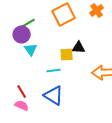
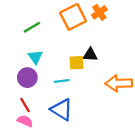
orange cross: (97, 10) -> (99, 12), moved
purple circle: (22, 34) -> (27, 78), moved

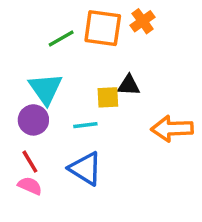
orange square: (73, 17) -> (103, 28), turned 35
green line: (32, 27) -> (61, 39), moved
cyan triangle: (35, 57) -> (46, 89), size x1.5

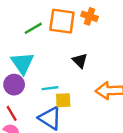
orange cross: (143, 21) -> (90, 16), turned -35
black triangle: (129, 85) -> (80, 61), turned 42
yellow square: (108, 97) -> (63, 100), moved

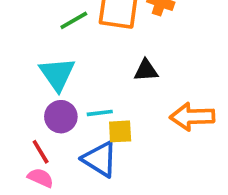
black triangle: (80, 61) -> (146, 70), turned -49
purple circle: (14, 85) -> (61, 117), moved

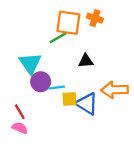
green line: (74, 20) -> (58, 38), moved
purple circle: (61, 117) -> (41, 82), moved
blue triangle: (100, 159) -> (87, 104), moved

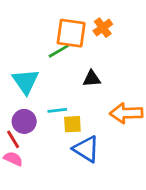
orange cross: (95, 18) -> (103, 28), turned 35
purple circle: (41, 82) -> (24, 121), moved
blue triangle: (87, 104) -> (86, 149), moved

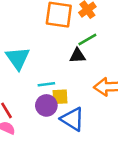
green line: (59, 51) -> (87, 40), moved
purple circle: (24, 121) -> (46, 105), moved

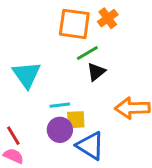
green line: (87, 40) -> (87, 53), moved
black triangle: (77, 56) -> (96, 72), turned -35

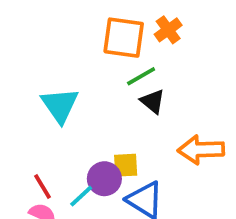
black triangle: (96, 72) -> (153, 101), turned -42
cyan line: (60, 105) -> (81, 196), moved, turned -36

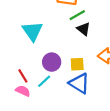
yellow square: (126, 165) -> (77, 64), moved
purple circle: (104, 179) -> (52, 62), moved

